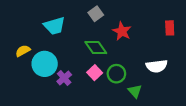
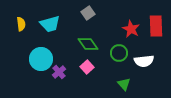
red rectangle: (170, 28) -> (156, 26), size x1.5
red star: (122, 31) -> (131, 29), moved
yellow semicircle: (23, 51) -> (21, 24), moved, turned 112
green circle: (116, 74) -> (119, 53), moved

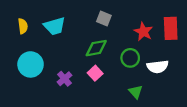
gray square: (88, 13) -> (104, 18), moved, turned -32
green diamond: (88, 44) -> (96, 48), turned -65
cyan circle: (41, 59) -> (31, 64), moved

